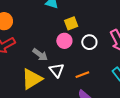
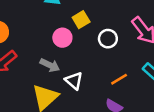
pink circle: (64, 41) -> (62, 38), moved
orange line: (82, 75) -> (119, 79), moved

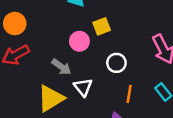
white circle: (108, 39) -> (116, 63), moved
orange line: (119, 79) -> (129, 94), turned -60

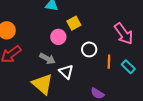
orange line: (129, 94) -> (109, 62), moved
yellow triangle: (51, 98) -> (43, 84), turned -40

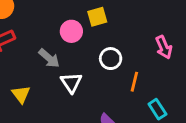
pink arrow: (124, 34) -> (164, 47), size x0.7
cyan rectangle: (128, 67) -> (157, 109), moved
yellow triangle: (43, 84) -> (21, 94), moved, size x0.6

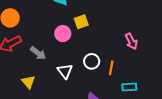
gray arrow: (49, 58) -> (38, 53), moved
white circle: (111, 59) -> (92, 61), moved
cyan rectangle: (157, 109) -> (129, 87), turned -56

